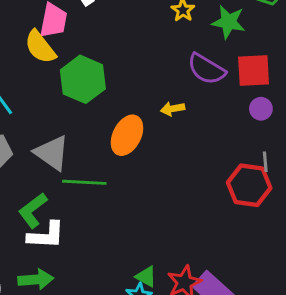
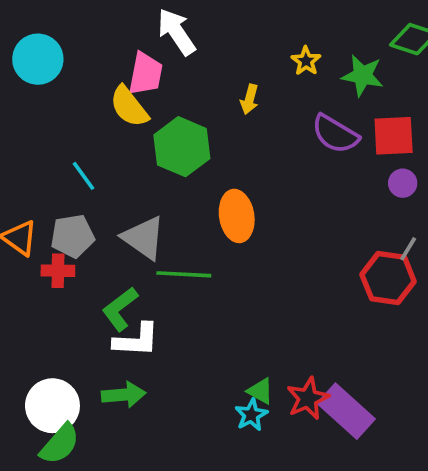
yellow arrow: (173, 109) -> (249, 99), moved, turned -65
orange ellipse: (127, 135) -> (237, 216), turned -36
gray line: (265, 162) -> (408, 249), turned 36

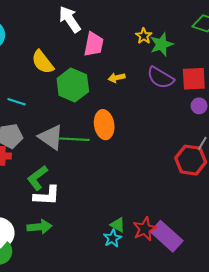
pink trapezoid: (145, 74) -> (94, 44), moved
green star: (363, 76) -> (161, 44), moved, turned -30
yellow arrow: (249, 99) -> (117, 78), moved, turned 63
cyan line: (83, 176) -> (17, 102), turned -36
green line: (184, 274) -> (74, 139), moved

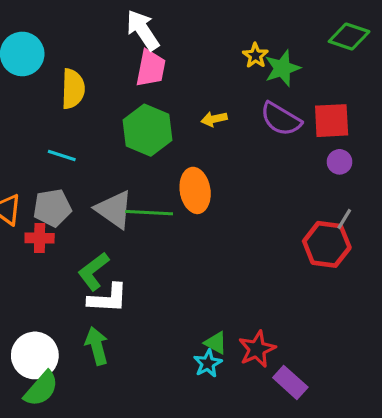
pink trapezoid: (94, 44) -> (151, 68), moved
yellow semicircle: (43, 62) -> (73, 89), moved, turned -140
green arrow: (39, 227) -> (97, 346), turned -100
purple rectangle: (167, 236) -> (290, 382), moved, size x0.7

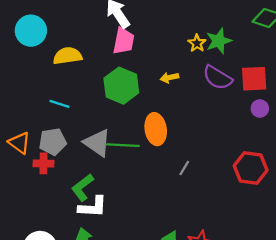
yellow star: (255, 56) -> (197, 43), moved
yellow semicircle: (73, 89) -> (68, 56), turned -100
gray line: (344, 219) -> (184, 168), moved

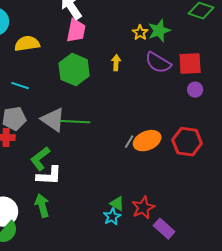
yellow arrow: (169, 78) -> (116, 63), turned 105
orange ellipse: (156, 129) -> (147, 141), moved, turned 76

